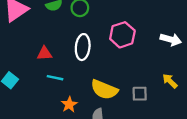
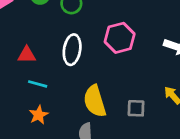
yellow semicircle: (104, 90) -> (95, 101), turned 48
orange star: (69, 104) -> (39, 115), moved

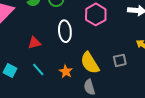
cyan line: (38, 84) -> (38, 69), moved, turned 48
orange star: (39, 115) -> (66, 71), moved

